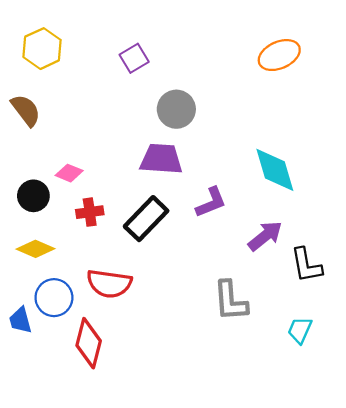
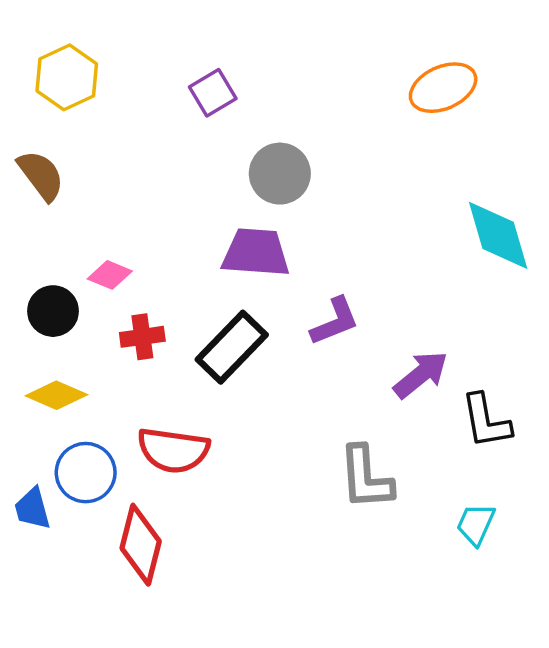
cyan diamond: (275, 170) -> (498, 235), moved

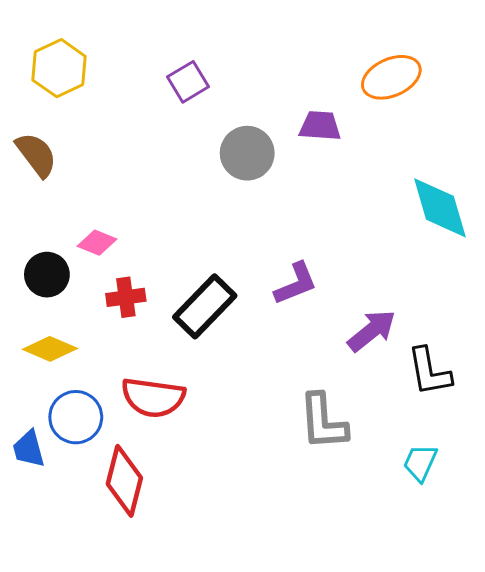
purple trapezoid: (256, 253) -> (320, 126), moved, size x0.7

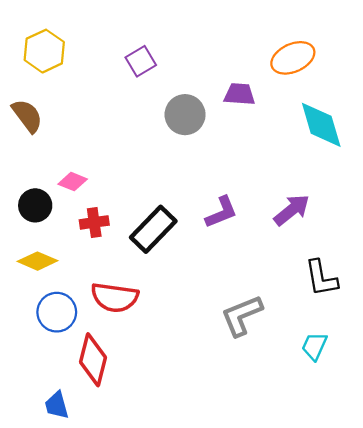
cyan diamond: (440, 208) -> (321, 125), moved
purple arrow: (372, 331) -> (292, 210), moved
gray L-shape: (323, 422) -> (242, 316), turned 72
blue trapezoid: (29, 449) -> (57, 405), moved

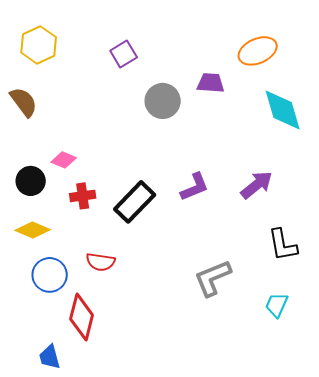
red semicircle: (115, 297) -> (101, 262), size x0.7

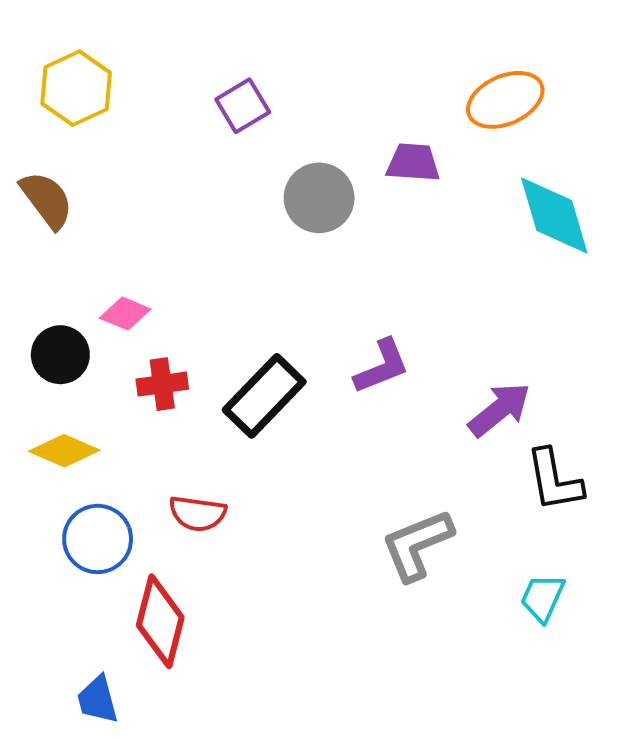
purple arrow: (257, 185) -> (499, 410), moved

